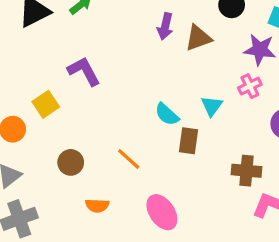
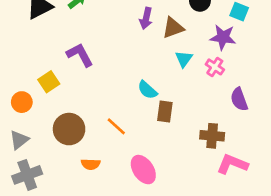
pink cross: (250, 86) -> (215, 67), turned -30
cyan triangle: (212, 106) -> (184, 59), moved
brown circle: (71, 162) -> (69, 129), size x1.5

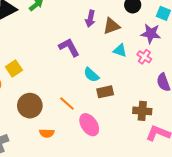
purple L-shape: (80, 55) -> (69, 47), moved
cyan triangle: (184, 59) -> (120, 50), turned -48
brown rectangle: (165, 111) -> (105, 92), turned 70
pink ellipse: (143, 170) -> (89, 125), moved

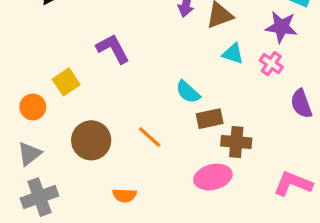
purple L-shape: (69, 47) -> (113, 49), moved
brown cross: (142, 111) -> (236, 142), moved
pink ellipse: (89, 125) -> (213, 177), moved, turned -70
orange semicircle: (47, 133) -> (125, 195), moved

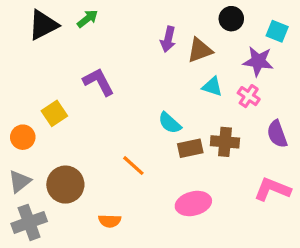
brown circle: (91, 140) -> (65, 185), moved
brown cross: (236, 142) -> (225, 142), moved
pink L-shape: (293, 184) -> (272, 189), moved

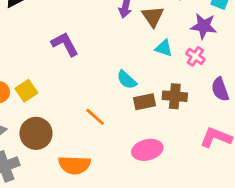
brown triangle: (200, 50) -> (153, 17), turned -45
yellow square: (54, 113) -> (26, 91), moved
orange semicircle: (110, 221) -> (74, 165), size x1.6

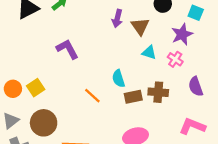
purple star: (204, 26) -> (182, 34), turned -30
cyan semicircle: (127, 80) -> (118, 79), turned 30
orange line: (95, 117) -> (92, 96), moved

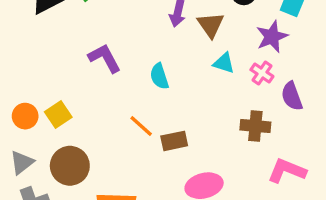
cyan semicircle: (118, 79) -> (159, 76), moved
purple semicircle: (196, 87) -> (292, 96), moved
brown cross: (158, 92) -> (255, 126), moved
brown rectangle: (133, 97) -> (174, 141), moved

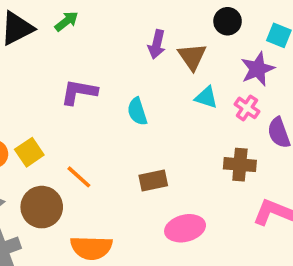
purple L-shape: (105, 58) -> (79, 92), turned -52
orange line: (141, 126) -> (79, 177), moved

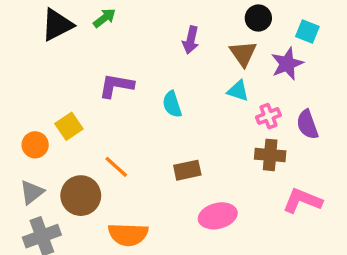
brown triangle: (192, 57) -> (243, 54), moved
pink cross: (247, 108) -> (268, 116), moved, turned 35
yellow square: (29, 152) -> (69, 126), moved

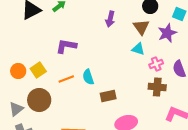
cyan semicircle: (172, 104) -> (88, 77), moved
orange circle: (35, 145) -> (18, 71), moved
orange line: (116, 167) -> (66, 79), moved, turned -63
brown circle: (81, 196) -> (39, 100), moved

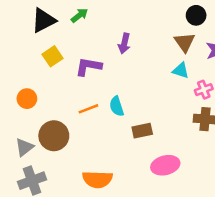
purple arrow: (110, 19) -> (124, 44), moved
yellow square: (38, 70) -> (53, 56), moved

